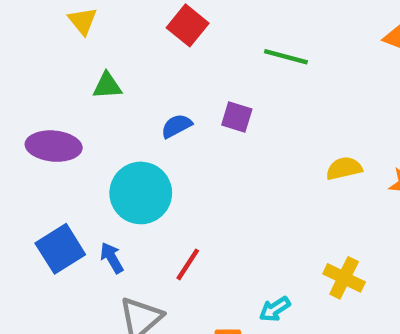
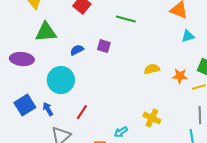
green triangle: (107, 86) -> (46, 32), size x1.6

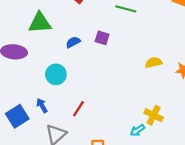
cyan circle: (61, 80) -> (56, 74), size x0.7
blue square: (25, 105) -> (17, 116), moved
cyan arrow: (121, 132) -> (138, 130), moved

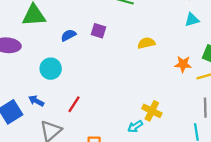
yellow semicircle: (154, 63) -> (146, 43), moved
blue arrow: (42, 106) -> (36, 101), turned -32

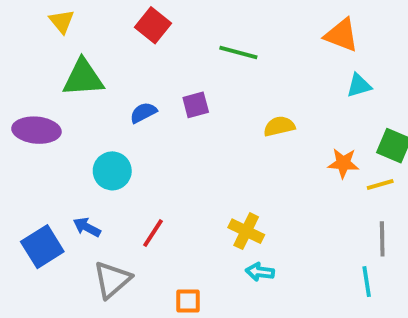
purple square: (98, 31) -> (196, 105), turned -32
yellow cross: (152, 111) -> (246, 231), moved
cyan arrow: (135, 126) -> (260, 272), turned 40

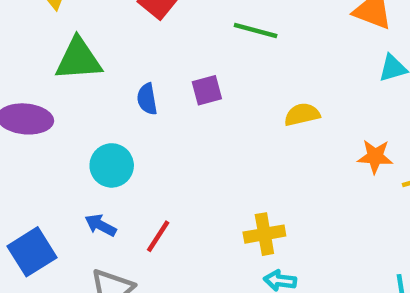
blue semicircle: (143, 113) -> (147, 99), turned -72
blue arrow: (87, 227) -> (101, 225), moved
yellow cross: (246, 231) -> (264, 234), turned -36

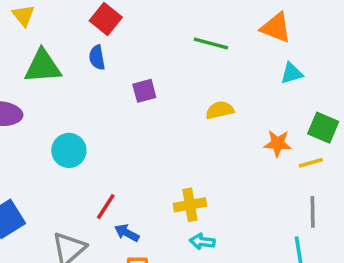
green line: (256, 30) -> (211, 43), moved
blue semicircle: (147, 99) -> (97, 58), moved
blue arrow: (101, 225) -> (127, 233), moved

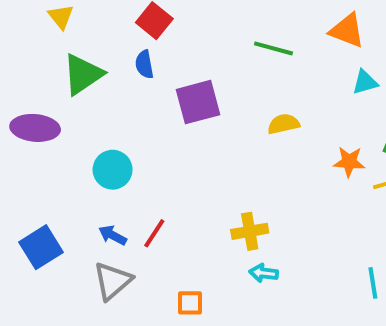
green triangle: (43, 66) -> (83, 74), turned -30
purple square: (144, 91) -> (198, 102), size x1.6
blue arrow: (127, 233) -> (113, 235), moved

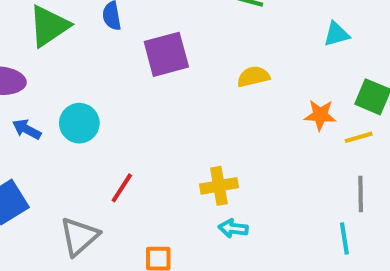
blue arrow: (113, 235) -> (27, 129), moved

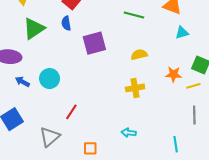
yellow cross: (219, 186) -> (135, 88), moved
cyan line: (344, 238) -> (176, 144), moved

